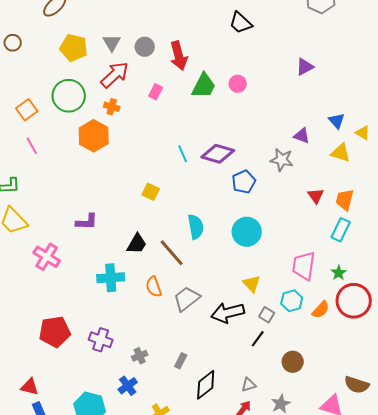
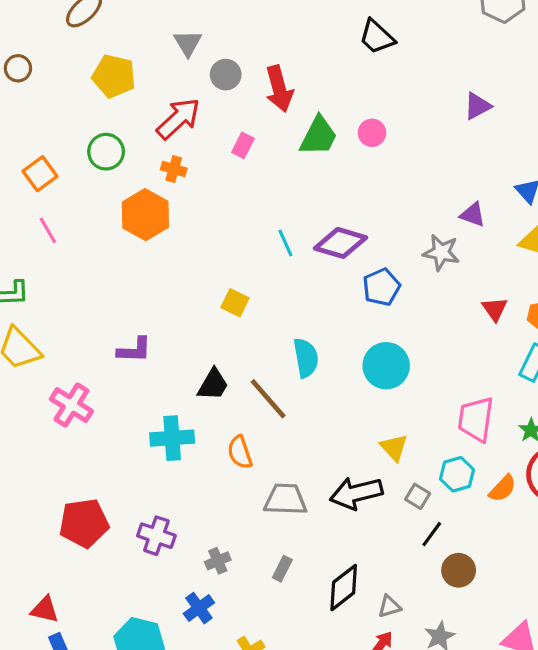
gray triangle: (112, 43) -> (188, 43), moved
green circle: (69, 96) -> (106, 152), size x0.7
gray trapezoid: (187, 299) -> (285, 499), moved, turned 40
black line: (258, 339) -> (432, 534), moved
black diamond: (206, 385) -> (344, 588), moved

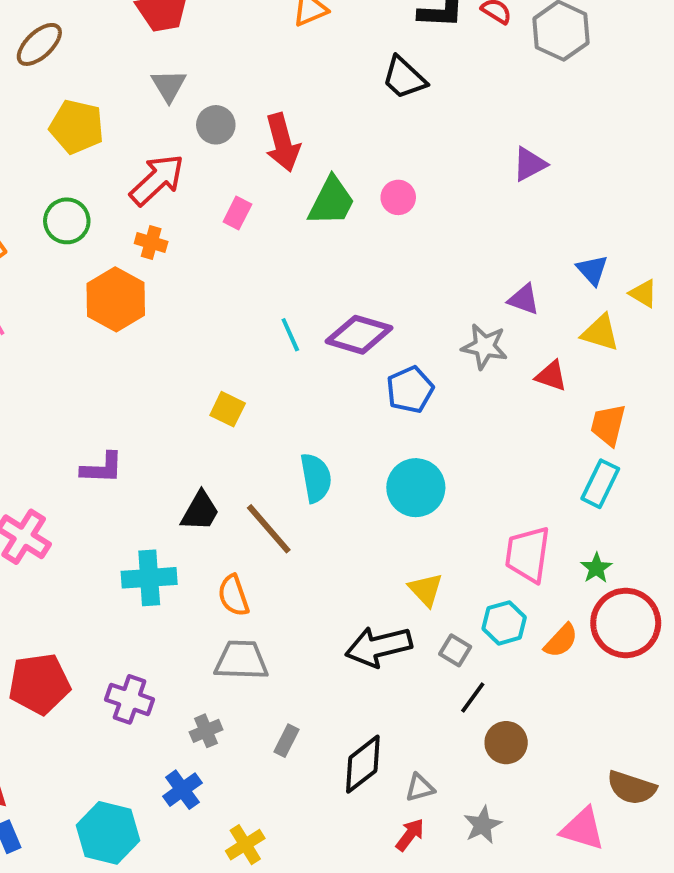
red triangle: (495, 309) -> (551, 376), moved, turned -36
gray trapezoid: (285, 499) -> (241, 660), moved

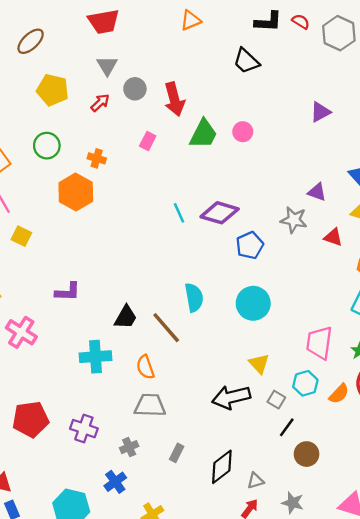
red arrow: (157, 180) -> (100, 103), moved, size x0.6
yellow square: (228, 409) -> (21, 236), moved
gray star: (483, 825) -> (293, 503), turned -30

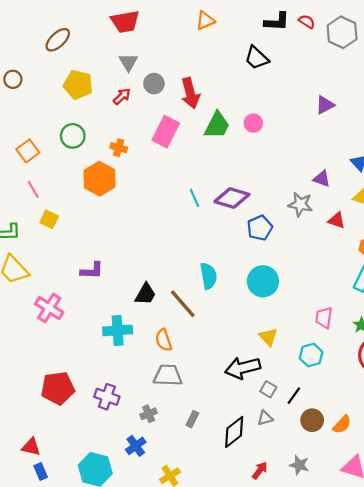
pink rectangle: (148, 141) -> (166, 132), size x1.8
pink trapezoid: (319, 343) -> (324, 318), size x0.7
orange semicircle: (339, 394) -> (342, 424), moved
gray square: (276, 400) -> (268, 389), moved
gray triangle: (256, 481) -> (265, 418), moved

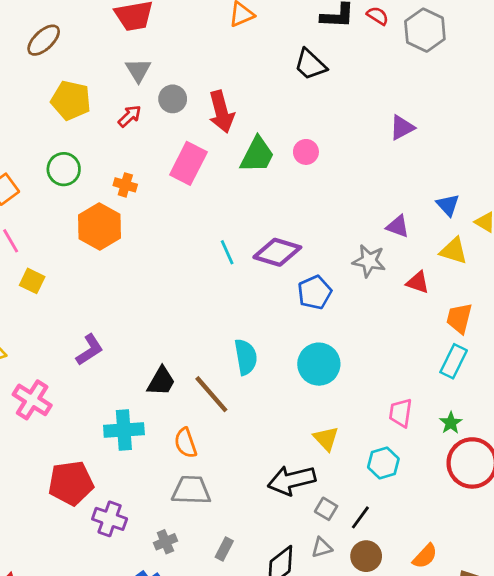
purple L-shape: (92, 271) -> (89, 350), turned -35
red pentagon: (58, 388) -> (71, 483), moved
brown circle: (312, 420) -> (366, 556), moved

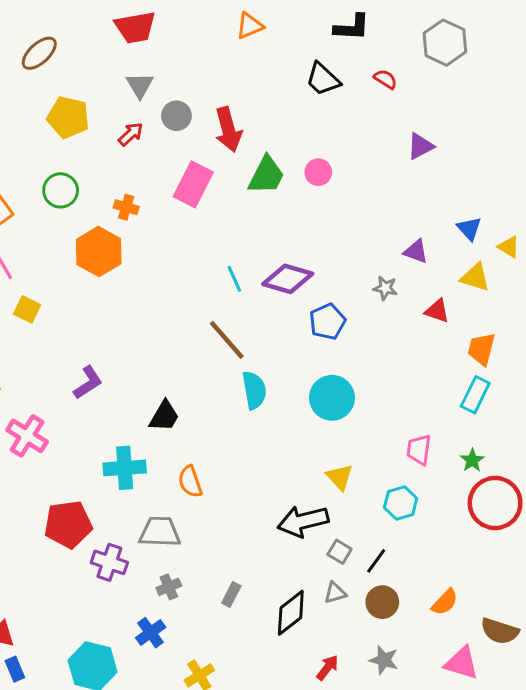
red semicircle: (378, 16) -> (385, 79), moved
gray star: (369, 261) -> (385, 288), size x0.7
brown line: (211, 394) -> (227, 340), moved
gray trapezoid: (191, 490) -> (160, 532), moved

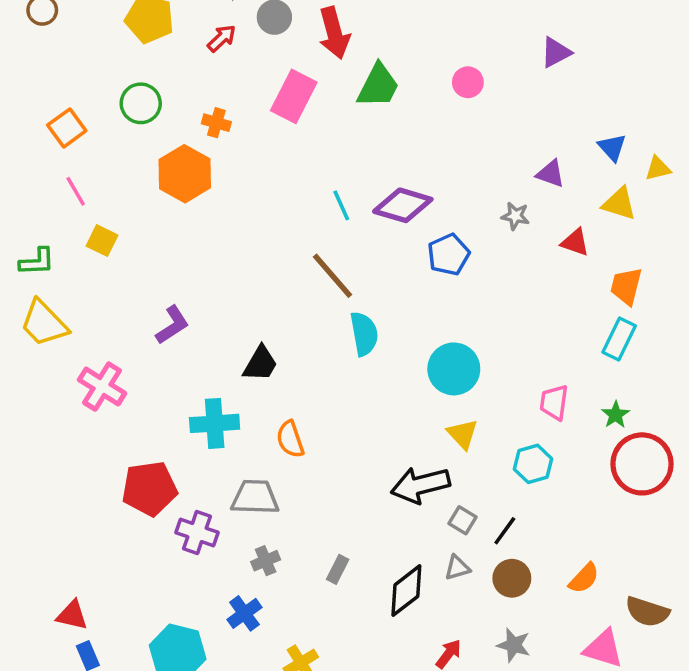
pink circle: (318, 172) -> (468, 82), moved
yellow triangle: (509, 247) -> (658, 168), turned -45
cyan circle: (332, 398) -> (454, 369), moved

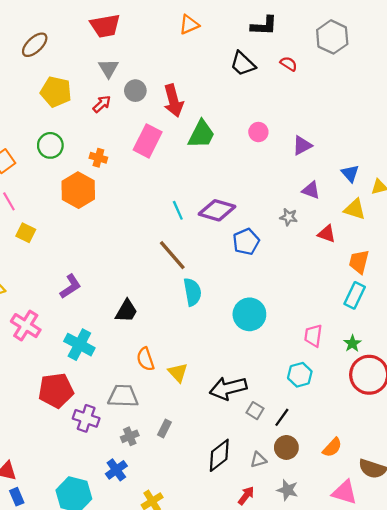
purple triangle: (556, 52) -> (302, 145), moved
cyan cross: (215, 423) -> (79, 345), moved, turned 32
yellow triangle: (463, 434) -> (178, 373), moved
gray triangle: (457, 568) -> (258, 460), moved
gray rectangle: (338, 569) -> (164, 428), moved

